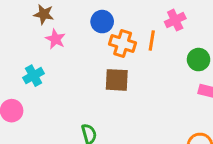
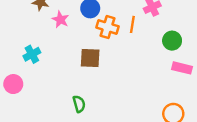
pink star: (55, 39) -> (60, 20), moved
brown square: (117, 80) -> (90, 58), moved

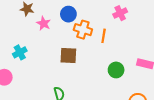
orange line: (132, 24) -> (104, 36), moved
green circle: (172, 41) -> (116, 70), moved

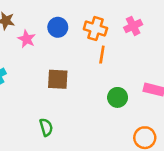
pink cross: (120, 13) -> (133, 26), moved
orange cross: (83, 30) -> (95, 29), moved

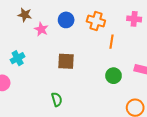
pink cross: (133, 26) -> (134, 19), moved, turned 32
orange line: (102, 55) -> (111, 42), moved

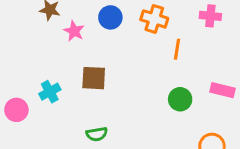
cyan cross: (18, 58) -> (50, 92), moved
brown square: (66, 61) -> (94, 78), moved
green semicircle: (57, 99) -> (97, 134), turned 96

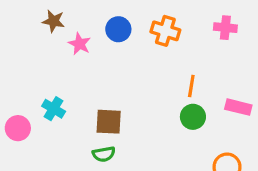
orange line: (177, 49) -> (191, 86), moved
brown square: (94, 78) -> (109, 122), moved
cyan cross: (50, 92) -> (54, 109), turned -30

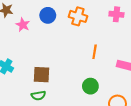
green circle: (193, 117) -> (90, 86), moved

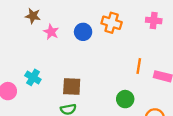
blue circle: (48, 15) -> (83, 32), moved
orange line: (95, 52) -> (139, 66), moved

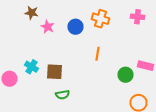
orange line: (139, 66) -> (98, 54), moved
brown square: (72, 87) -> (54, 72), moved
green circle: (125, 99) -> (126, 75), moved

